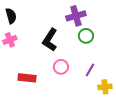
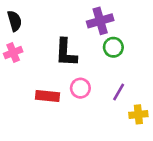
black L-shape: (50, 40) -> (66, 53), turned -30
red rectangle: (27, 78) -> (47, 96), moved

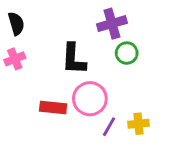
pink circle: (80, 88) -> (90, 99), size x1.5
purple line: (119, 92) -> (109, 127), moved
yellow cross: (138, 114) -> (138, 124), moved

